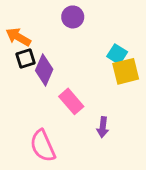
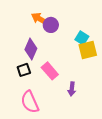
purple circle: (73, 17) -> (51, 25), moved
orange arrow: (18, 37) -> (40, 19), moved
black square: (25, 58) -> (24, 70), moved

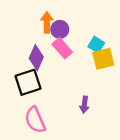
orange arrow: (40, 19) -> (47, 22), turned 60
black square: (24, 70) -> (28, 82), size x1.6
pink rectangle: (50, 71) -> (62, 48), moved

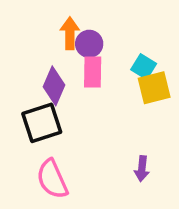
pink rectangle: (62, 48) -> (93, 72), turned 42
purple arrow: (84, 105) -> (142, 169), moved

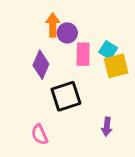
pink rectangle: (93, 72) -> (83, 54), moved
black square: (42, 123) -> (66, 96), moved
pink semicircle: (52, 179) -> (40, 134), size x0.7

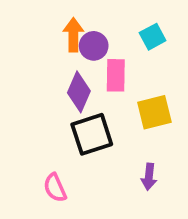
cyan square: (108, 50) -> (153, 37), moved, turned 30
purple diamond: (41, 65) -> (79, 92), moved
yellow square: (116, 66) -> (154, 112), moved

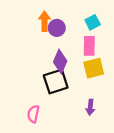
pink rectangle: (116, 75) -> (89, 46), moved
purple diamond: (79, 92) -> (60, 61), moved
pink semicircle: (55, 188) -> (33, 114), turned 36

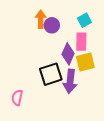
purple diamond: (60, 61) -> (68, 54), moved
purple arrow: (90, 107) -> (70, 81), moved, size x1.6
pink semicircle: (33, 114) -> (17, 98), moved

